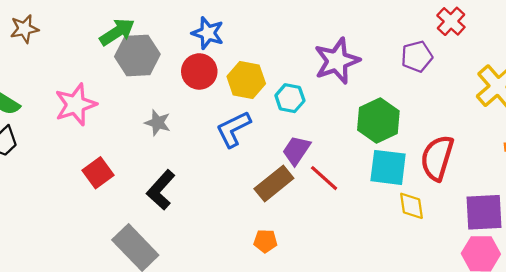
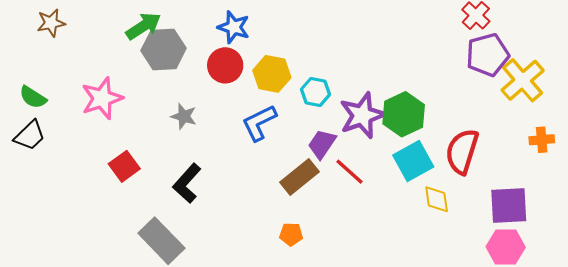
purple pentagon: (417, 57) -> (488, 55), moved, size x1.4
purple star: (337, 61) -> (362, 115), moved
cyan square: (388, 167) -> (413, 161), turned -36

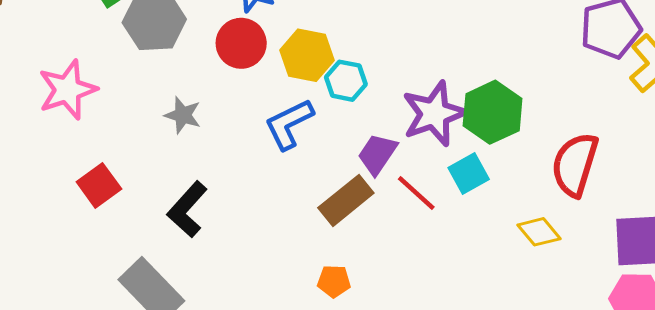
cyan hexagon: (315, 92) -> (346, 81), moved
cyan square: (413, 161) -> (469, 173), moved, size x0.7
yellow diamond: (437, 199) -> (539, 232), turned -32

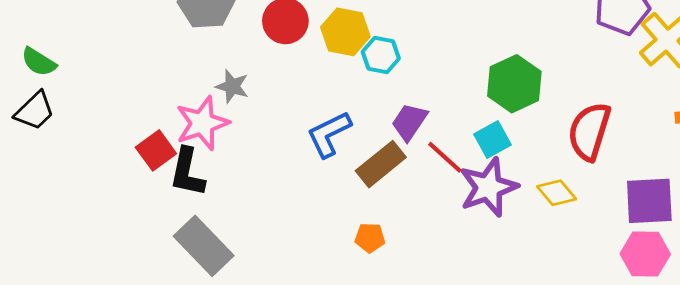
pink star: (68, 90) -> (202, 123), moved
purple star: (434, 114) -> (488, 187), moved
blue L-shape: (289, 124) -> (329, 134), moved
black L-shape: (187, 209) -> (187, 172), moved, turned -30

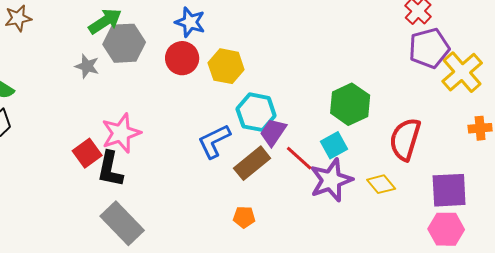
cyan hexagon: (381, 55) -> (256, 112), moved, size x1.4
gray star: (232, 86) -> (87, 66), moved

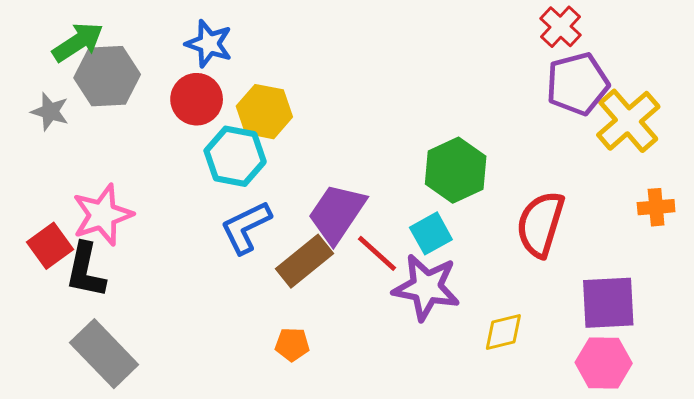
cyan hexagon: (256, 112) -> (235, 156), moved
purple trapezoid: (273, 132) -> (337, 213), size x1.4
purple star: (331, 180) -> (426, 287), turned 30
yellow diamond: (381, 184) -> (503, 332), moved, turned -64

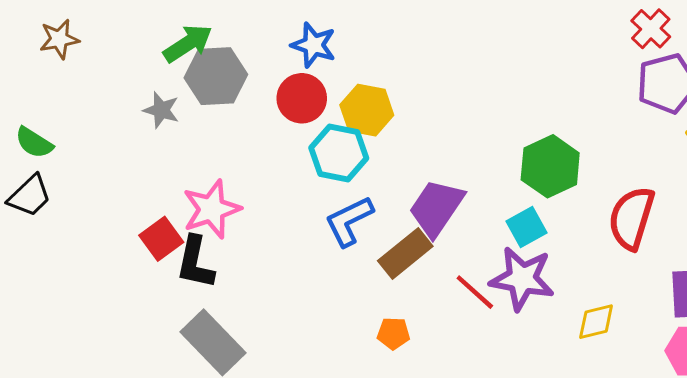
red line: (377, 253) -> (475, 292), moved

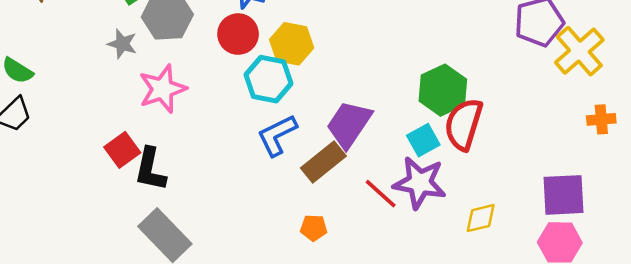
pink star: (212, 209) -> (162, 89), moved
red semicircle: (632, 218) -> (464, 124), moved

